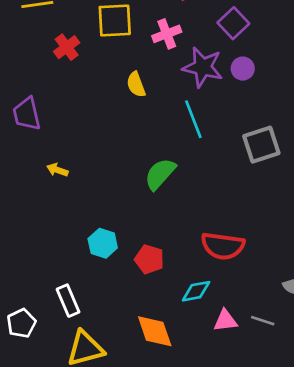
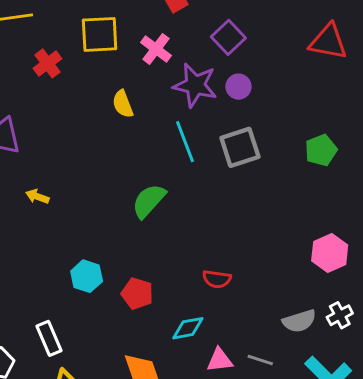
pink cross: (167, 34) -> (156, 49), turned -32
gray square: (261, 145) -> (240, 147), moved
red semicircle: (223, 246) -> (217, 279), size x0.6

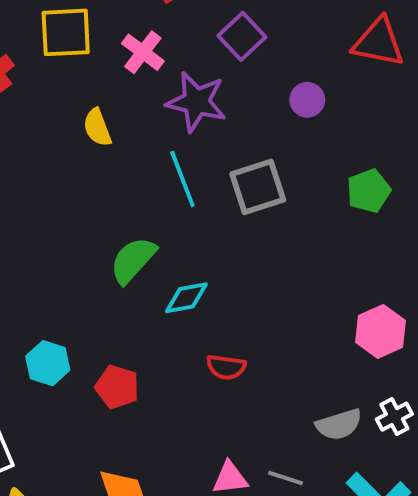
purple circle: (239, 87) -> (307, 100), moved
cyan diamond: (188, 328) -> (186, 298), moved

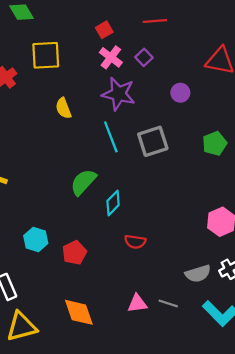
purple square: (242, 36) -> (144, 57), size x0.7
pink cross: (143, 52) -> (111, 57), moved
cyan diamond: (186, 298) -> (113, 203), turned -35
red pentagon: (117, 387) -> (74, 253), turned 30

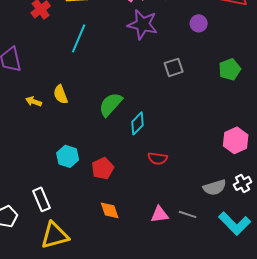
yellow semicircle: (63, 108) -> (61, 94), moved
cyan line: (111, 137) -> (79, 38), moved, turned 44
gray square: (153, 141) -> (174, 67), size x0.7
orange diamond: (79, 312) -> (110, 210), moved, size x0.7

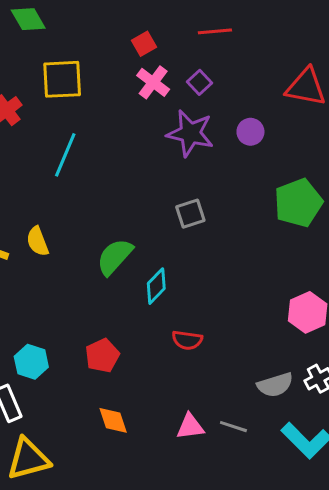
purple star: (143, 24) -> (190, 133), moved
gray square: (174, 67) -> (190, 214), moved
green pentagon: (230, 69) -> (298, 203), size x1.4
cyan hexagon: (68, 156) -> (31, 362), moved

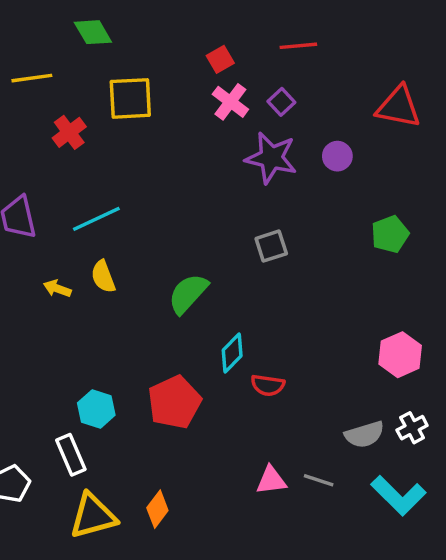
cyan line: (65, 155) -> (96, 219), moved, turned 42
green pentagon: (298, 203) -> (390, 234), size x0.7
cyan diamond: (156, 286) -> (232, 353), moved
red pentagon: (102, 356) -> (174, 402), size x1.4
orange diamond: (113, 420) -> (157, 509), moved, turned 56

